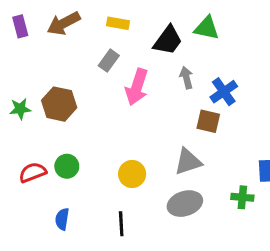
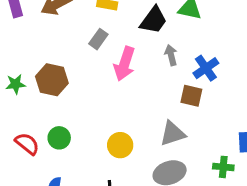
red semicircle: (33, 172) -> (27, 144), turned 60

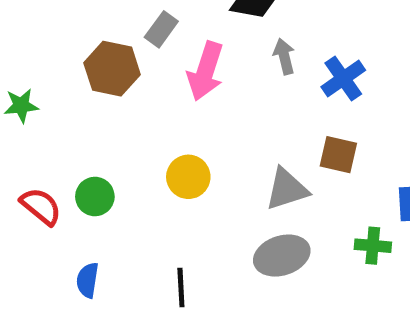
brown hexagon: (52, 80) -> (112, 69), moved
brown square: (191, 96) -> (338, 155), moved
yellow circle: (120, 145) -> (188, 177), moved

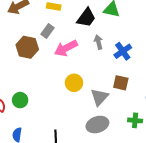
pink arrow: (206, 71) -> (66, 48), turned 45
yellow circle: (188, 177) -> (74, 83), moved
gray triangle: (287, 189) -> (99, 97), turned -30

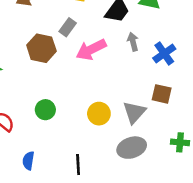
yellow circle: (74, 83) -> (99, 114), moved
green circle: (20, 100) -> (45, 110), moved

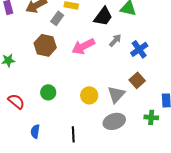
gray rectangle: (68, 27) -> (57, 18), moved
gray arrow: (133, 42) -> (115, 40), turned 56
brown square: (162, 94) -> (137, 80), turned 35

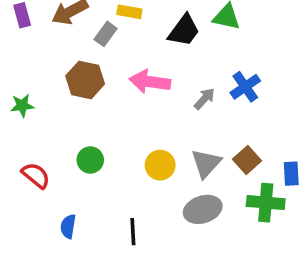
gray arrow: (115, 40) -> (204, 99), moved
pink arrow: (83, 46) -> (150, 82), turned 35
brown square: (137, 80) -> (247, 160), moved
green cross: (151, 117) -> (266, 203), size x1.5

